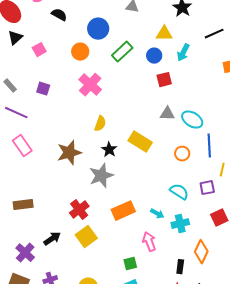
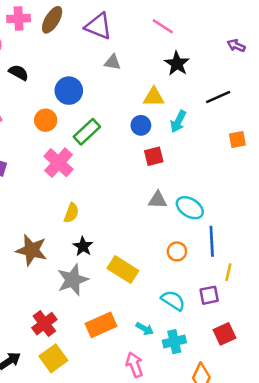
green rectangle: (122, 52) -> (87, 132), moved
yellow rectangle: (140, 142) -> (123, 269), moved
brown star: (69, 153) -> (31, 250), turned 30

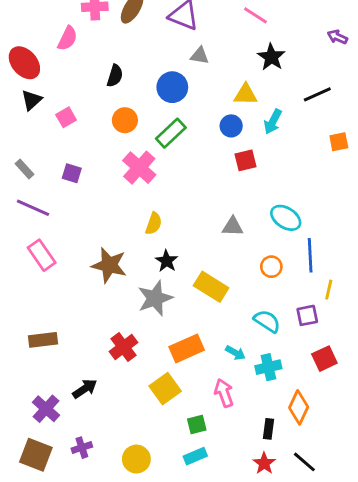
black semicircle: (19, 73) -> (115, 76), moved, turned 78
blue circle: (69, 91) -> (172, 87), moved
gray triangle: (158, 200) -> (233, 226), moved
yellow square: (53, 358) -> (165, 389), moved

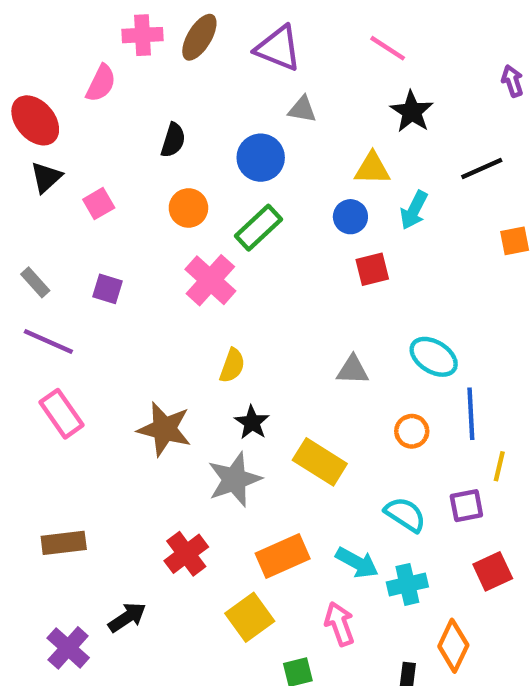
purple arrow: (337, 37) -> (512, 81), turned 48
cyan arrow: (235, 353) -> (357, 563), size x1.4

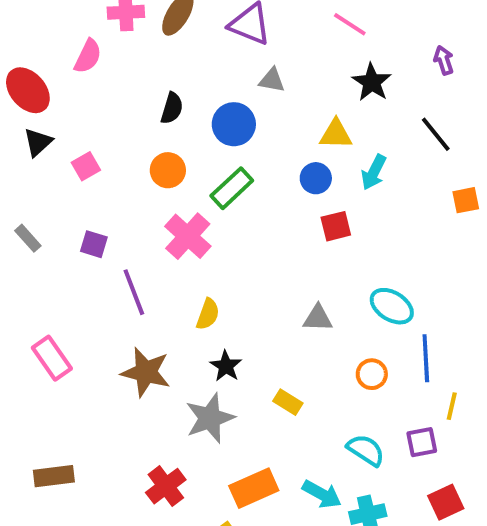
purple arrow: (512, 81) -> (444, 60), moved
black semicircle: (173, 140) -> (172, 108), moved
black line: (482, 169) -> (436, 134), turned 75
purple line: (48, 341) -> (134, 292), moved, turned 45
yellow rectangle: (320, 462) -> (288, 402), size x0.6

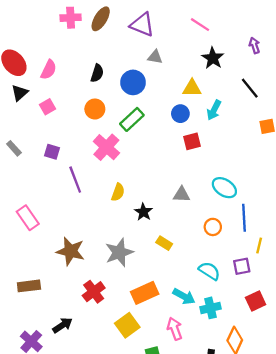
pink semicircle: (88, 56) -> (49, 70), moved
black star: (226, 366) -> (143, 212), moved
brown star: (146, 372) -> (71, 251), moved

